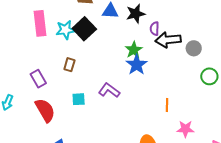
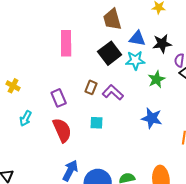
cyan star: (65, 30) -> (135, 60), moved
blue star: (137, 65) -> (152, 118), moved, turned -30
purple L-shape: (109, 90) -> (113, 92), moved

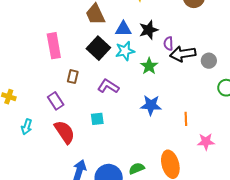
brown rectangle: (91, 87) -> (73, 77), moved

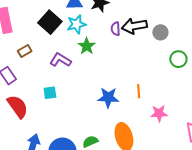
purple semicircle: (168, 44) -> (115, 29), moved
green star: (149, 66) -> (87, 46), moved
brown rectangle: (73, 77) -> (25, 51), turned 48
blue star: (151, 105) -> (108, 98), moved

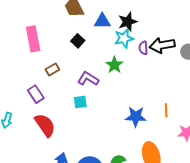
black square: (50, 22) -> (78, 41), size x0.6
cyan star: (76, 24) -> (124, 38), moved
cyan square: (50, 93) -> (80, 102), moved

